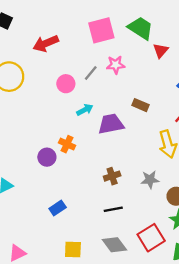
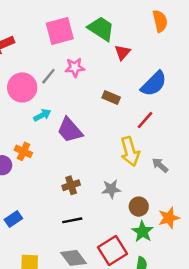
pink circle: (66, 84) -> (22, 87), size x1.5
brown rectangle: (140, 105) -> (111, 98), moved
purple trapezoid: (111, 124) -> (70, 130), turned -120

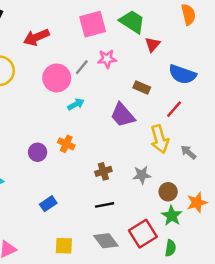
blue semicircle: (154, 84) -> (182, 74), turned 64
purple trapezoid: (70, 130) -> (123, 115), moved
orange cross: (23, 151) -> (66, 144), moved

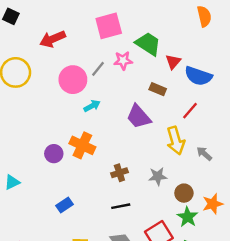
green trapezoid: (132, 22) -> (148, 44), moved
red triangle: (153, 44) -> (173, 62), moved
orange cross: (66, 144) -> (82, 145), size x1.5

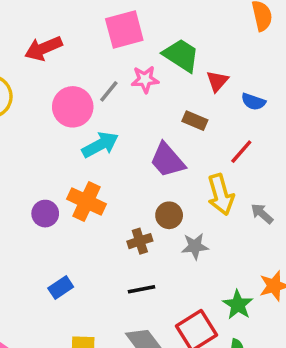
blue semicircle: (198, 76) -> (253, 102), size x0.6
cyan arrow: (92, 106) -> (100, 145), size x1.5
brown circle: (184, 193) -> (169, 215), moved

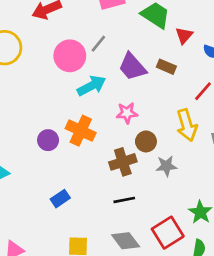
pink star: (145, 79) -> (127, 113), moved
purple trapezoid: (167, 160) -> (132, 67), moved
brown cross: (140, 241) -> (123, 162), size x1.4

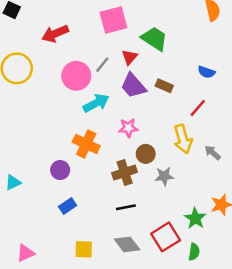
red triangle: (184, 35) -> (130, 57), moved
purple circle: (48, 140) -> (60, 170), moved

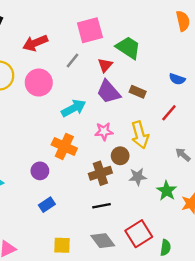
gray line: (102, 65) -> (72, 60), moved
pink circle: (76, 76) -> (39, 83), moved
yellow arrow: (183, 139) -> (140, 135), moved
green star: (195, 218) -> (167, 191), moved

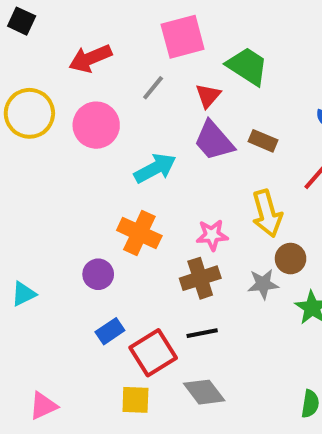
pink star: (104, 131) -> (212, 235), moved
brown circle: (120, 156) -> (291, 259), moved
red square: (139, 234) -> (153, 353), moved

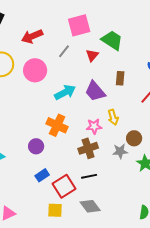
purple trapezoid: (214, 141) -> (95, 91), moved
brown rectangle: (263, 141) -> (120, 78), turned 72
yellow arrow: (267, 213) -> (113, 117), moved, size x0.7

